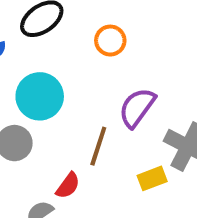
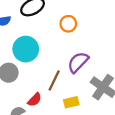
yellow rectangle: (152, 178) -> (71, 102), moved

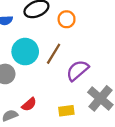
orange circle: (68, 24) -> (67, 19), moved
brown line: (54, 80) -> (54, 54), moved

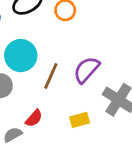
brown line: (54, 54) -> (51, 76), moved

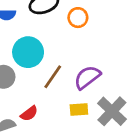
yellow rectangle: (80, 120) -> (79, 109), moved

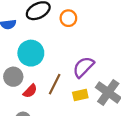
brown line: (53, 77) -> (55, 84), moved
red semicircle: (29, 113) -> (30, 91), moved

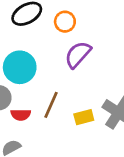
purple semicircle: (83, 67) -> (78, 55), moved
red semicircle: (30, 91) -> (21, 115), turned 48

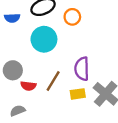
purple semicircle: (78, 55) -> (82, 69), moved, turned -50
cyan circle: (20, 67) -> (44, 39), moved

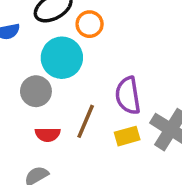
orange circle: (72, 17) -> (90, 24), moved
gray circle: (13, 70) -> (36, 91), moved

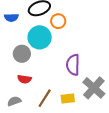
brown line: (86, 121) -> (45, 98), moved
yellow rectangle: (127, 136) -> (68, 98), moved

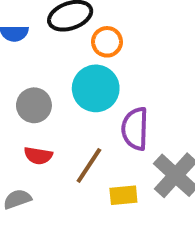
cyan circle: (40, 37) -> (96, 88), moved
brown line: (45, 98) -> (89, 165), moved

